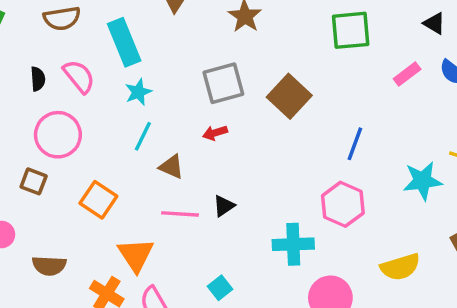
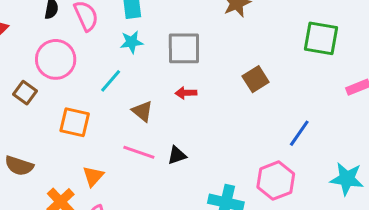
gray square: (223, 83) -> (184, 48), moved
brown square: (289, 96) -> (256, 79), size x0.7
cyan line: (143, 136) -> (111, 81), moved
orange square: (98, 200) -> (75, 122), turned -36
orange triangle: (136, 255) -> (93, 176), size x0.7

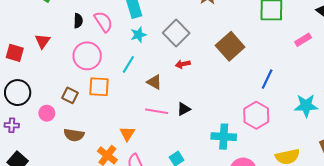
gray square: (184, 48) -> (176, 33), turned -35
brown square: (256, 79) -> (230, 46), size x1.5
brown square: (25, 93) -> (70, 95), moved
orange square: (75, 122) -> (99, 87), moved

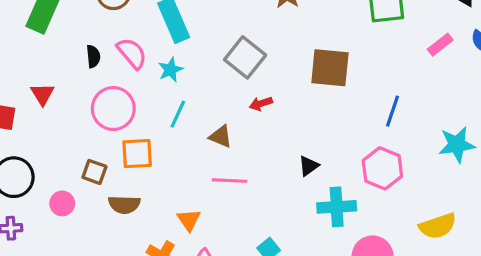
cyan star: (138, 35) -> (170, 70), moved
brown square: (230, 46) -> (330, 68), turned -36
black triangle: (184, 109) -> (309, 166), moved
brown semicircle: (74, 135) -> (124, 205), moved

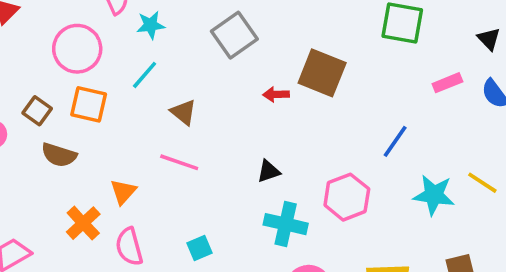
red arrow: (261, 104) -> (276, 94), moved
blue line: (393, 111) -> (395, 141), moved

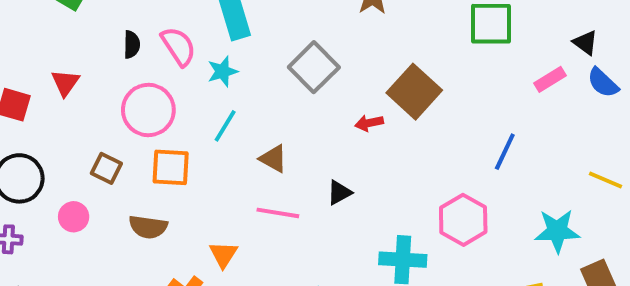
black triangle: (489, 39) -> (585, 43), moved
brown square: (322, 73) -> (414, 92), turned 30
brown square: (37, 111) -> (106, 168), moved
black triangle: (269, 171) -> (339, 193), moved
cyan star: (434, 195) -> (557, 231), moved

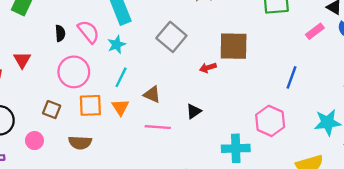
brown square: (414, 92) -> (234, 46), turned -36
orange triangle: (223, 254) -> (120, 107), moved

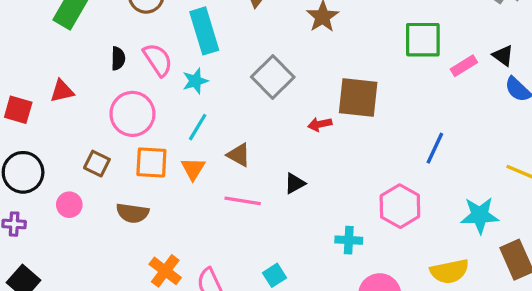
pink rectangle: (315, 31) -> (464, 66), moved
red triangle: (22, 60) -> (62, 91), turned 42
cyan cross: (236, 148) -> (349, 240), size x0.7

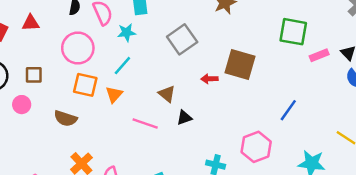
brown triangle: (239, 155) -> (167, 94), moved
brown square: (97, 164) -> (34, 75), moved, turned -36

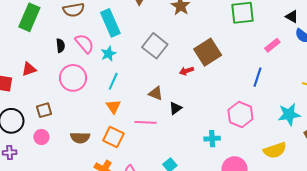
pink rectangle: (319, 55) -> (272, 45), moved
brown square: (240, 65) -> (208, 52), turned -32
orange square: (85, 85) -> (113, 137), moved, turned 30

